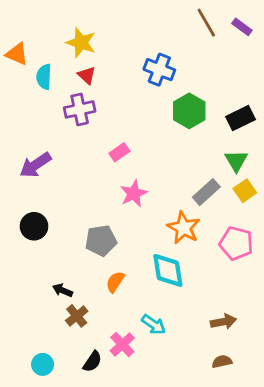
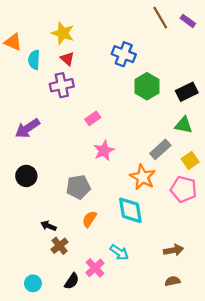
green triangle: (236, 161) -> (184, 125), turned -48
yellow square: (245, 191) -> (190, 160), moved

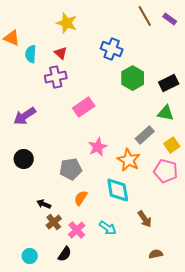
yellow star: (63, 33) -> (67, 23), moved
pink rectangle: (93, 118) -> (84, 107), size x1.5
pink star: (104, 150) -> (98, 147), moved
brown arrow: (174, 250) -> (145, 219), moved, turned 66
pink cross: (95, 268) -> (77, 230), moved

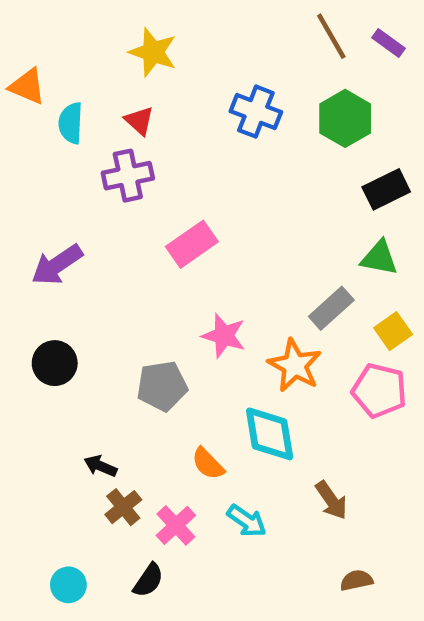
green hexagon: (133, 78) -> (345, 118), moved
pink star: (98, 147) -> (224, 336), turned -30
orange semicircle: (81, 198) -> (208, 464), moved, turned -77

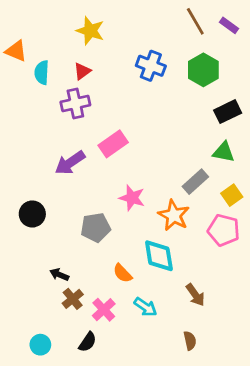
red triangle: (139, 121) -> (82, 71), turned 42
purple arrow: (57, 265) -> (70, 163), moved
brown semicircle: (356, 580) -> (190, 341), moved, turned 90

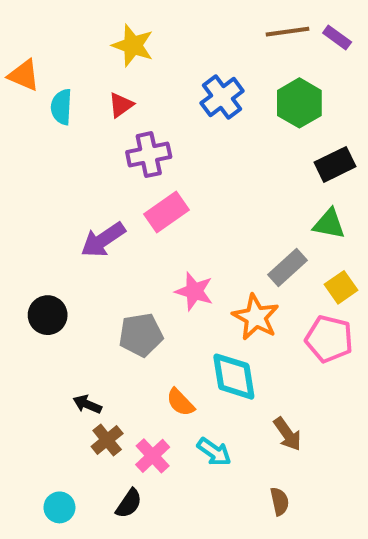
brown line: (195, 21) -> (287, 32), turned -68
blue cross: (151, 66) -> (222, 97), turned 32
purple cross: (75, 104) -> (149, 155), moved

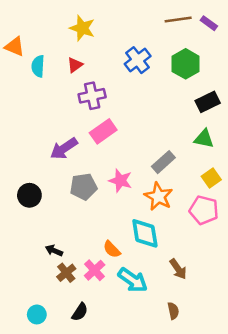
gray rectangle: (287, 268) -> (163, 162), moved
gray pentagon: (141, 335) -> (84, 187), moved
cyan arrow: (214, 452) -> (133, 280), size x1.4
pink cross: (153, 456) -> (95, 270), moved

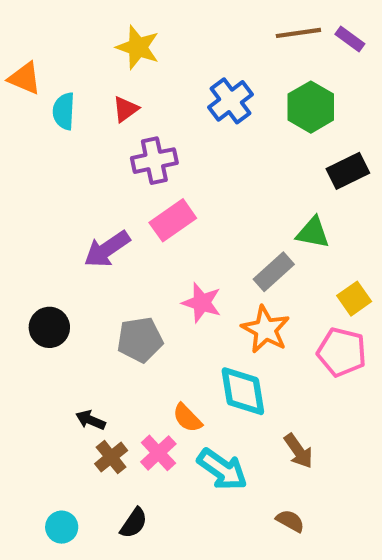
green triangle: (204, 139) -> (313, 233), moved
gray pentagon: (84, 187) -> (140, 340), moved
brown semicircle: (173, 311) -> (290, 521), turned -49

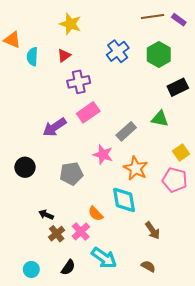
gray rectangle: (274, 272) -> (126, 131), moved
cyan arrow: (222, 469) -> (104, 258), moved

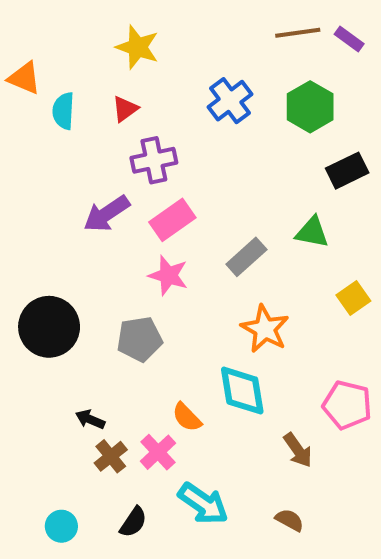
purple arrow: (54, 127) -> (107, 214), moved
pink star: (103, 155) -> (168, 275), moved
black circle: (25, 167) -> (49, 327), size x1.5
pink pentagon: (175, 180) -> (347, 405), moved

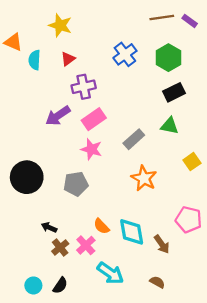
yellow star: (137, 47) -> (60, 25), moved
black rectangle: (347, 171) -> (174, 92), moved
cyan diamond: (242, 391) -> (132, 232), moved
black semicircle: (133, 522) -> (60, 285), moved

